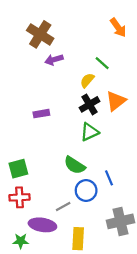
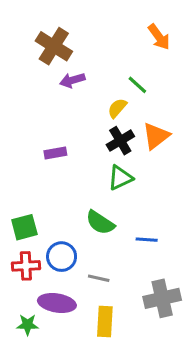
blue line: (109, 178) -> (147, 240), turned -63
blue circle: (86, 190) -> (62, 257), moved
gray line: (63, 207) -> (99, 278), moved, turned 42

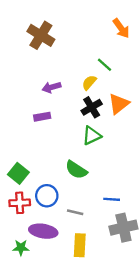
purple arrow: (72, 80) -> (51, 87), moved
green square: (24, 227) -> (18, 173), turned -36
blue line: (147, 240) -> (112, 199), moved

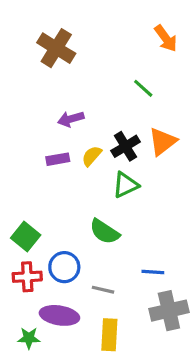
yellow semicircle: (89, 83) -> (92, 156), moved

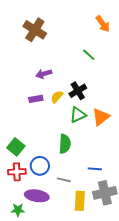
orange triangle: (163, 141) -> (101, 117), moved
green semicircle: (105, 232) -> (65, 144), turned -120
yellow rectangle: (109, 335) -> (80, 201), moved

